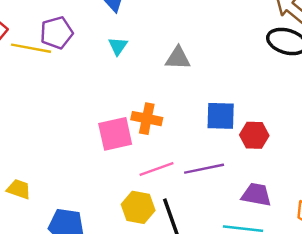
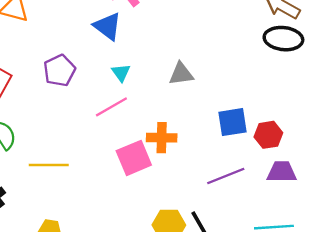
yellow line: (31, 48) -> (49, 165), moved
pink line: (156, 169) -> (111, 107), moved
purple trapezoid: (256, 195) -> (282, 172), moved

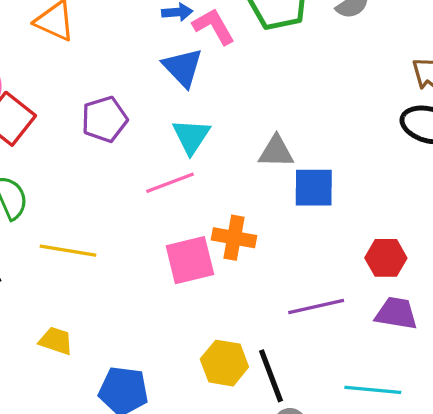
cyan triangle: (121, 73) -> (191, 136), size x1.4
blue square: (232, 122) -> (314, 188), moved

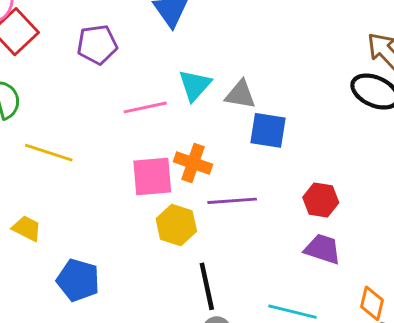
cyan triangle: (191, 136) -> (195, 85), moved
purple line: (316, 307) -> (232, 201), moved
yellow hexagon: (224, 363) -> (176, 225), moved

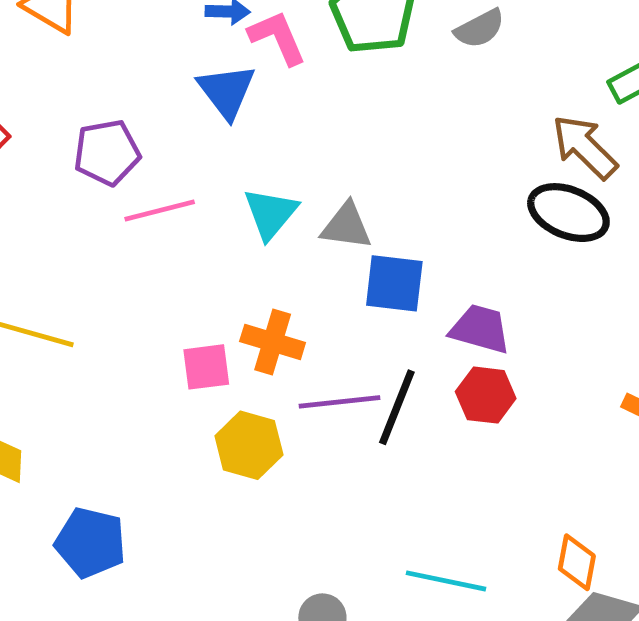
pink line: (145, 107) -> (160, 211), moved
pink square: (152, 177) -> (206, 367), size x0.7
purple trapezoid: (323, 249) -> (480, 329), moved
black line: (207, 286) -> (397, 407), moved, turned 36

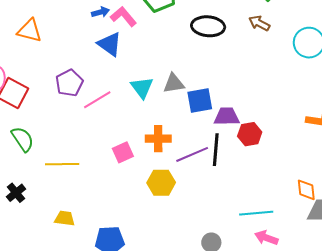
brown arrow: (585, 147) -> (259, 23), size x0.7
black ellipse: (568, 213) -> (208, 26), moved
purple trapezoid: (480, 329) -> (227, 117), moved
pink square: (206, 367) -> (123, 152), moved

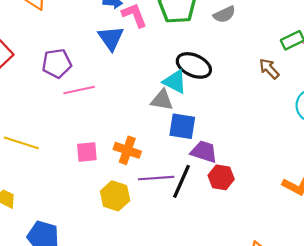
black ellipse: (208, 26) -> (194, 65), moved
cyan triangle: (142, 88) -> (175, 82), moved, turned -45

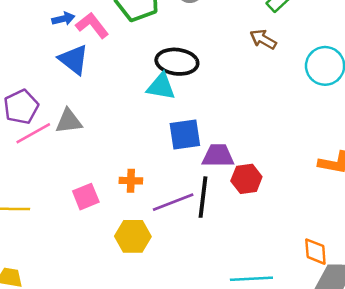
pink line: (79, 90) -> (33, 133), moved
gray triangle: (162, 100) -> (69, 121), moved
orange cross: (127, 150) -> (131, 181), size x0.7

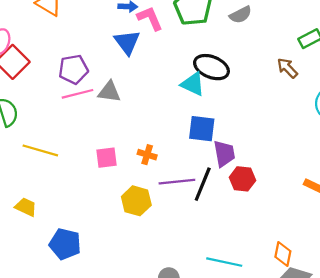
purple trapezoid: (218, 156) -> (224, 154), turned 64

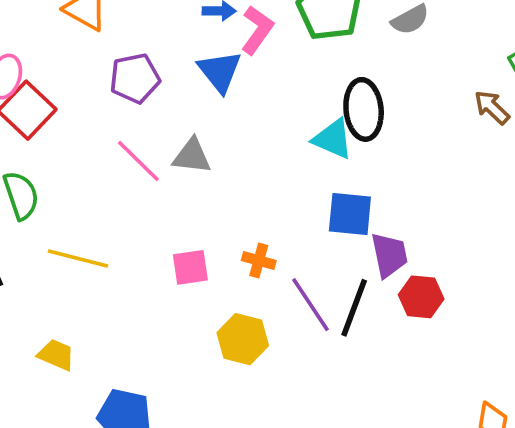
pink L-shape: (150, 18) -> (257, 30), turned 60
black ellipse: (211, 67) -> (364, 109), turned 64
purple pentagon: (73, 69) -> (135, 78), moved
pink line: (78, 94) -> (138, 161), turned 60
purple line: (177, 182) -> (311, 305), turned 64

